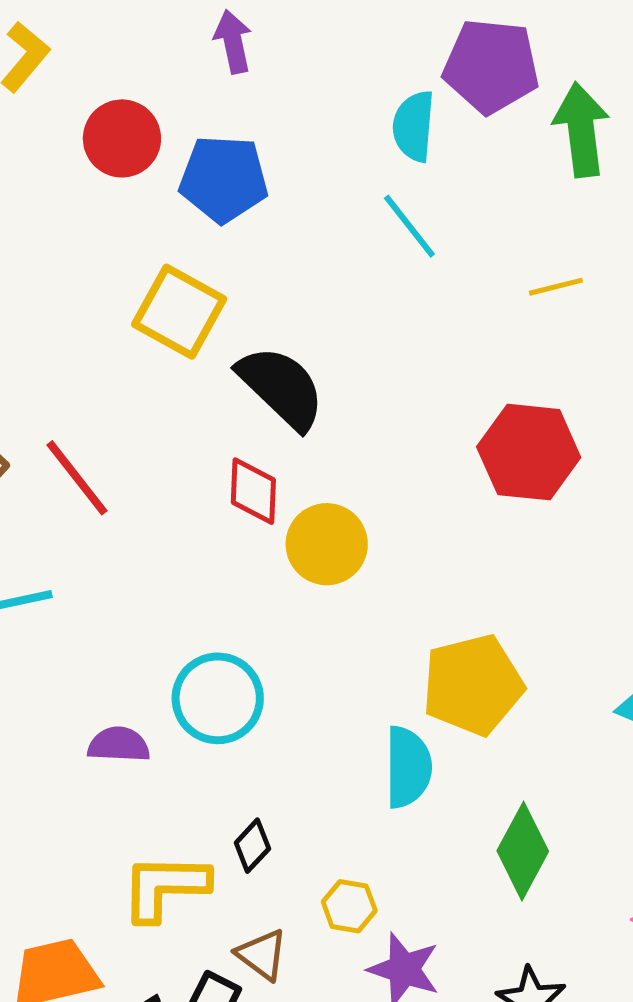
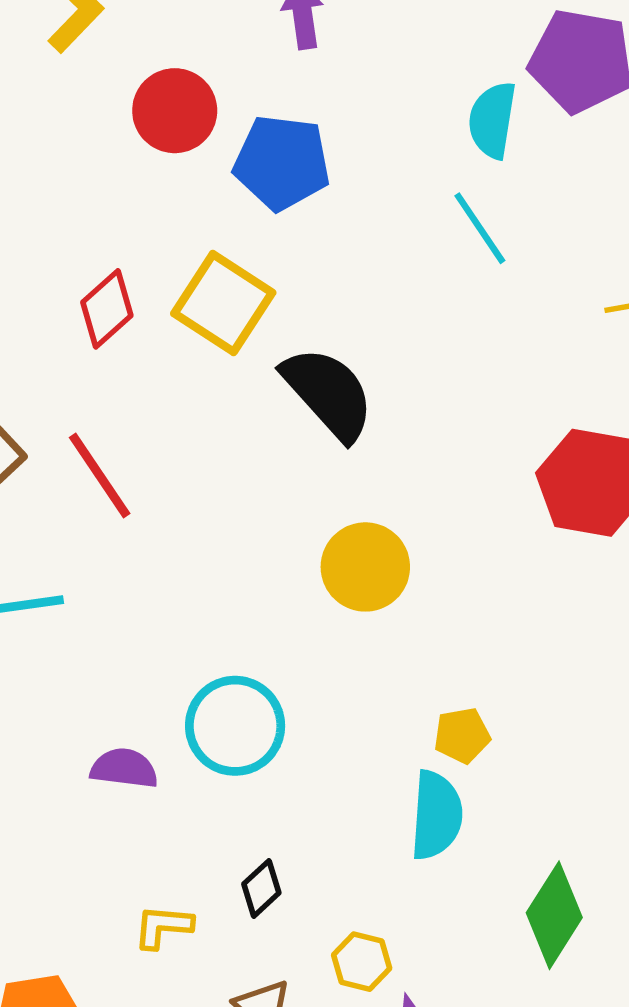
red diamond: (253, 491) -> (107, 309), moved, turned 42
yellow pentagon: (473, 685) -> (462, 735), moved, size x0.5
yellow L-shape: (165, 887) -> (163, 927), size x0.6

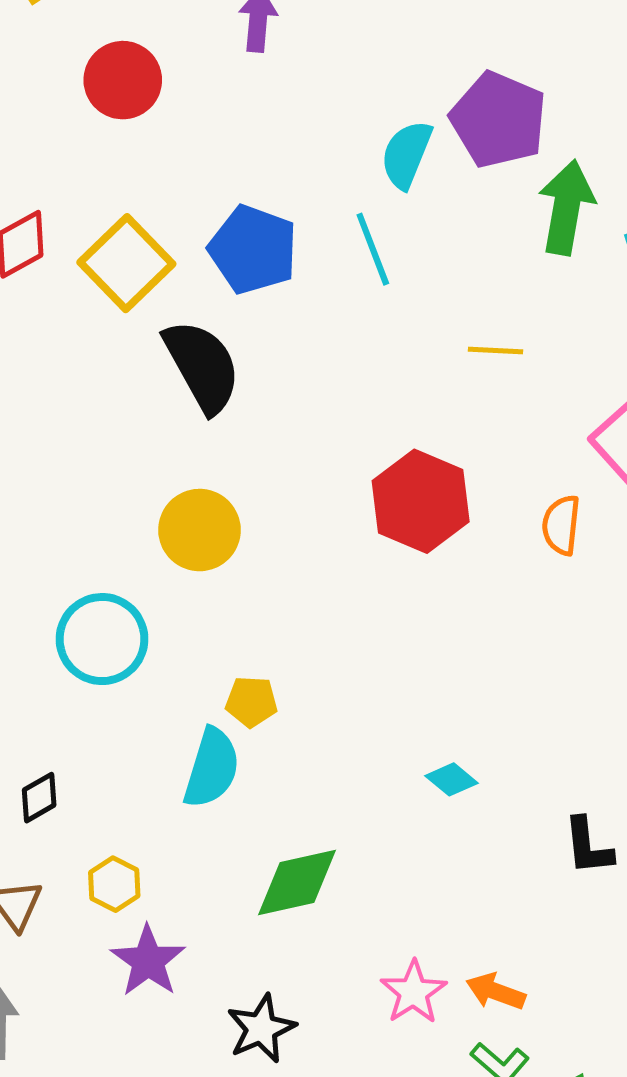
blue pentagon: (282, 162) -> (253, 250), moved
cyan circle: (235, 726) -> (102, 639), moved
green diamond: (554, 915) -> (297, 882), turned 32

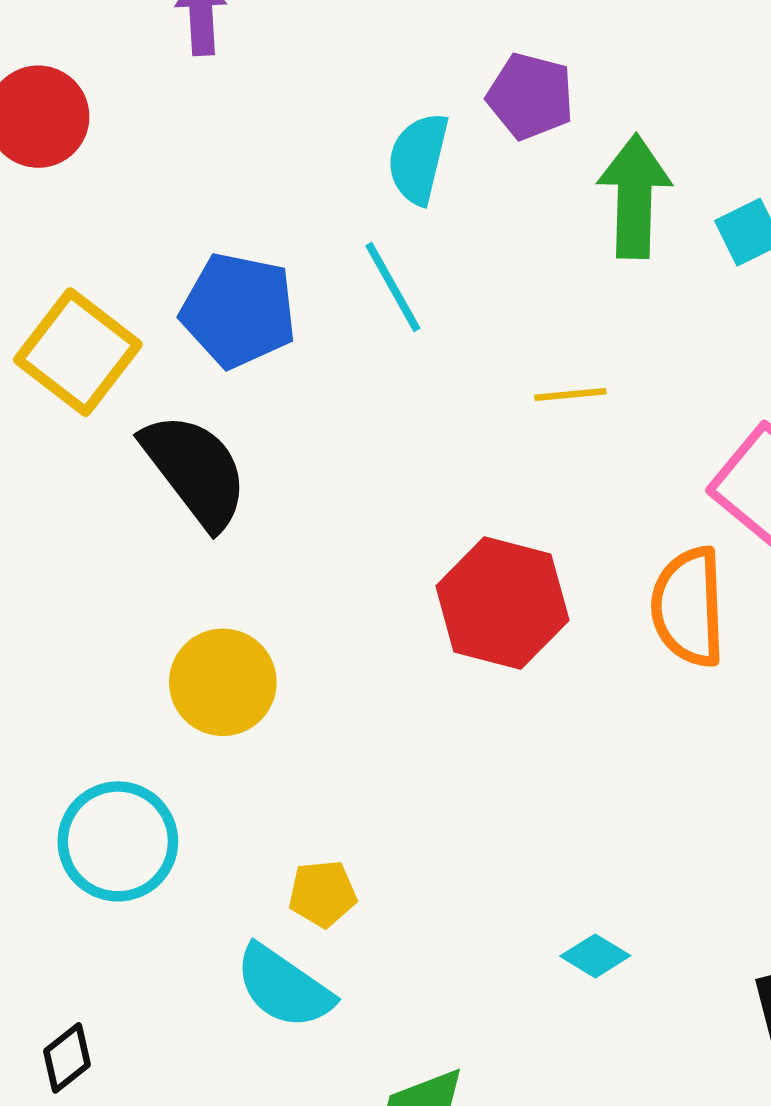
purple pentagon: (499, 120) -> (530, 96), size x0.7
orange semicircle: (561, 525) -> (688, 607), size x1.5
cyan semicircle: (212, 768) -> (284, 987), turned 116

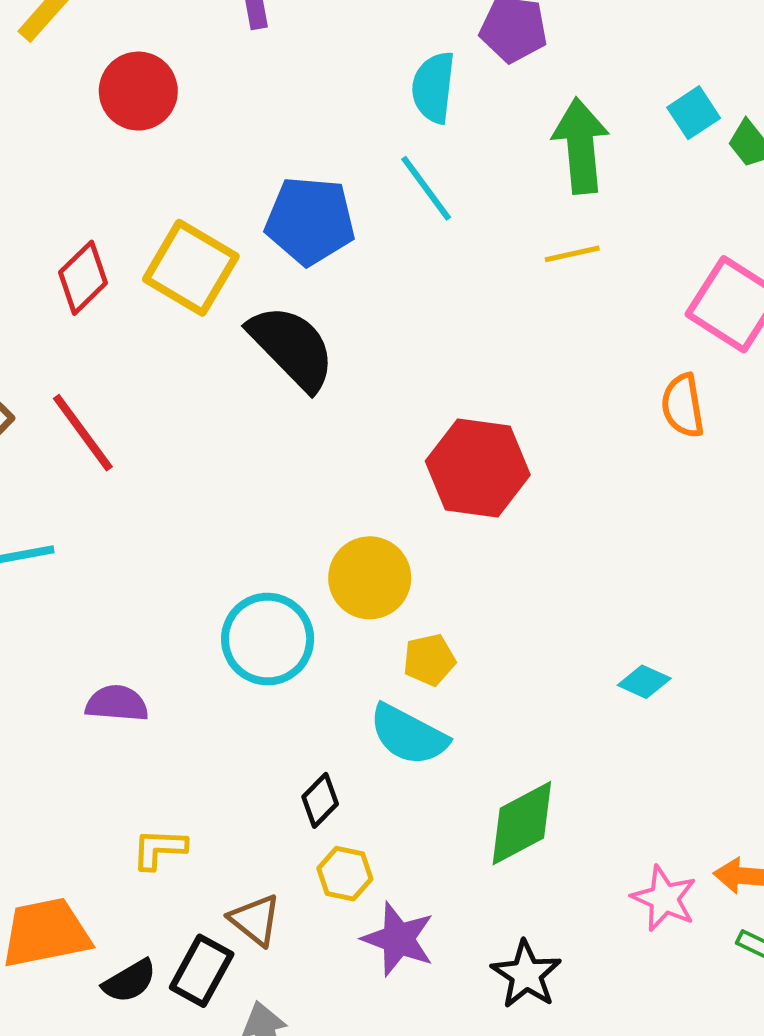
green arrow: (634, 196) -> (581, 146), moved
red hexagon: (502, 603) -> (478, 468), moved
orange semicircle: (688, 607) -> (683, 406), size x0.7
yellow circle: (223, 682) -> (370, 578), moved
black diamond: (67, 1058) -> (320, 800), moved

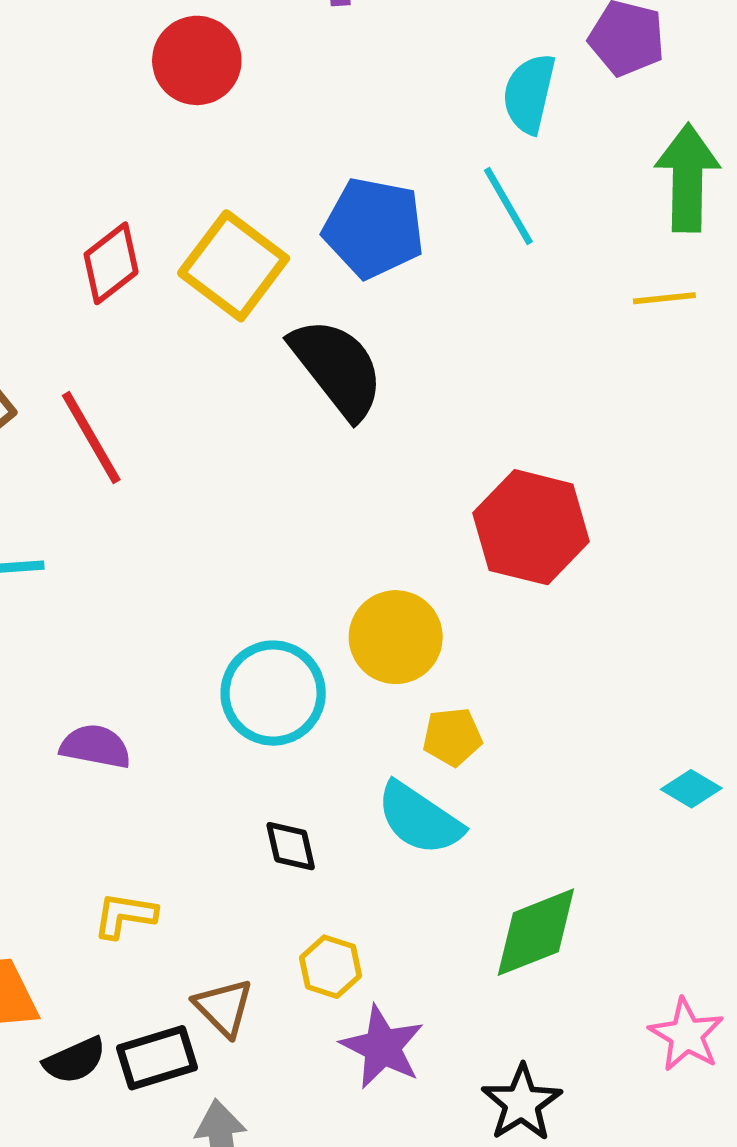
black diamond: (320, 800) -> (291, 846), moved, turned -64
black rectangle: (202, 971) -> (157, 1058), turned 38

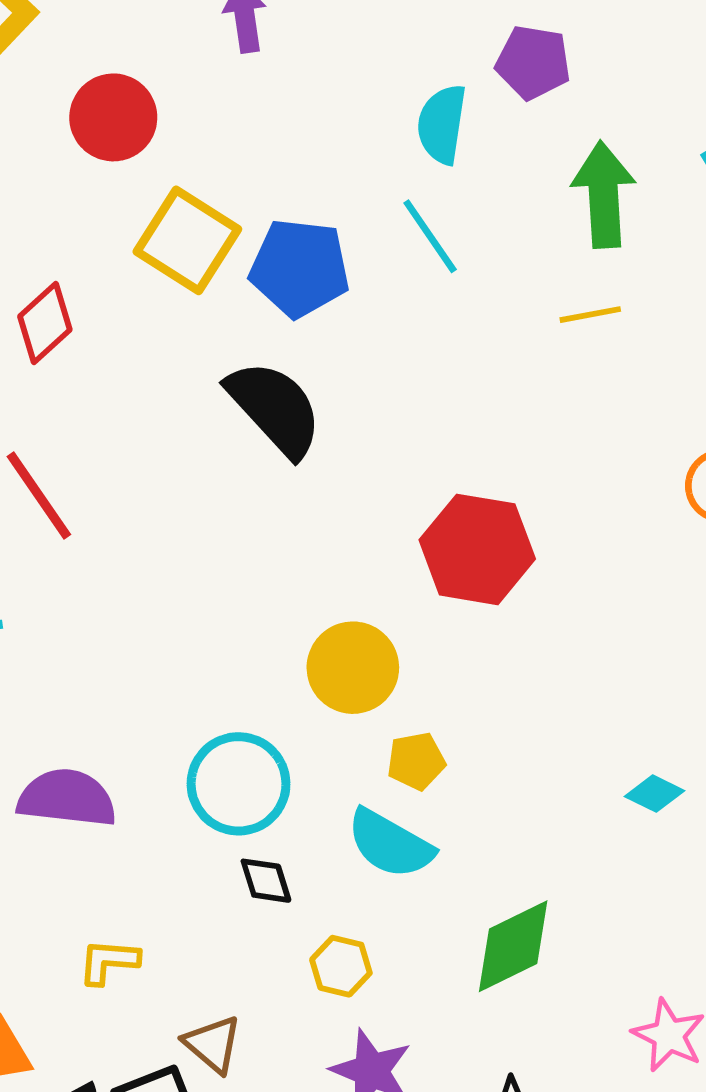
yellow square: (234, 266) -> (187, 240), moved
cyan circle: (273, 693) -> (239, 784), moved
purple semicircle: (96, 746) -> (67, 798), size x1.4
yellow hexagon: (330, 967) -> (341, 966), moved

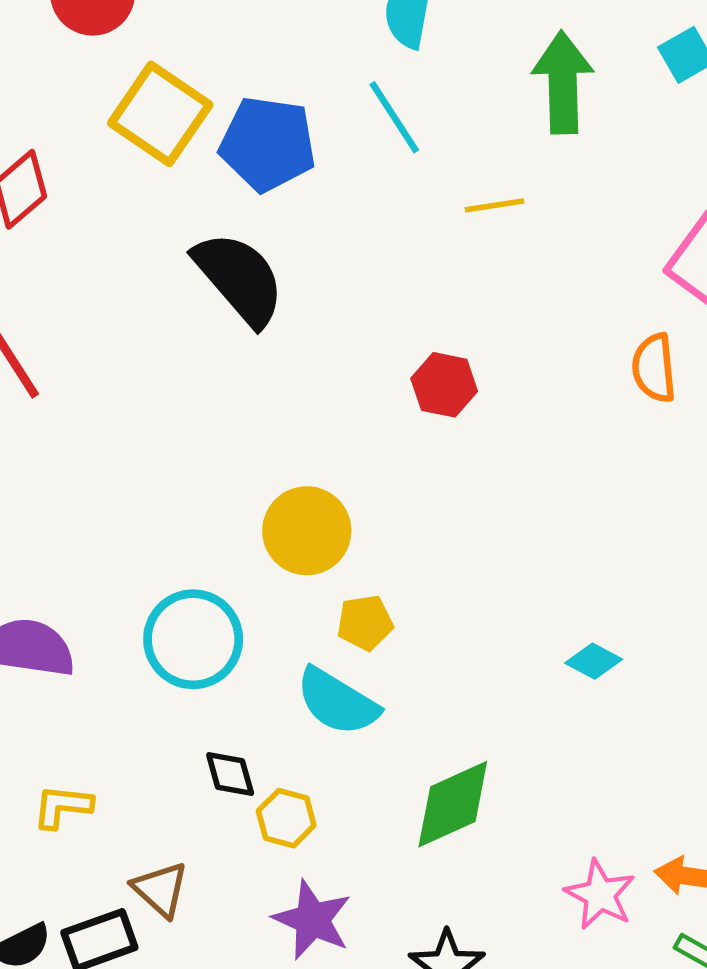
yellow line: (590, 315) -> (495, 205), moved
red hexagon: (477, 549) -> (444, 385), moved, size x0.6
black diamond: (266, 881) -> (230, 774), moved

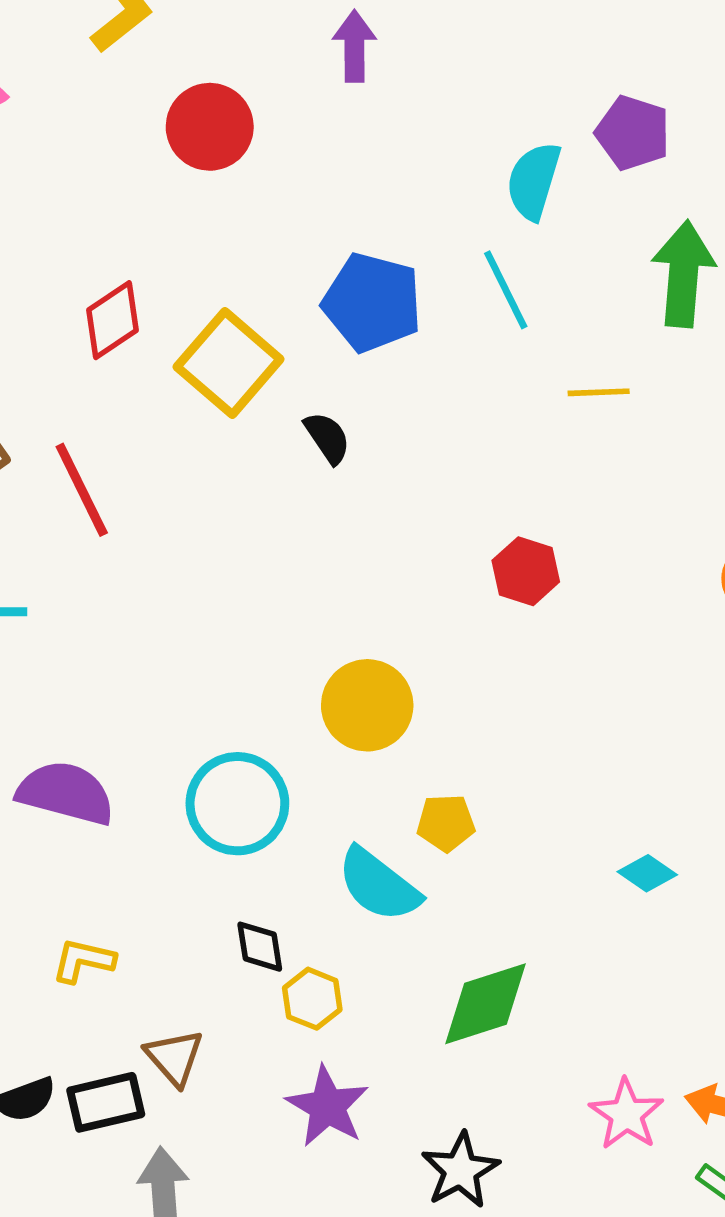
yellow square: (160, 114) -> (229, 363), moved
black semicircle: (239, 278) -> (327, 438), size x0.5
yellow pentagon: (365, 623) -> (446, 823), moved

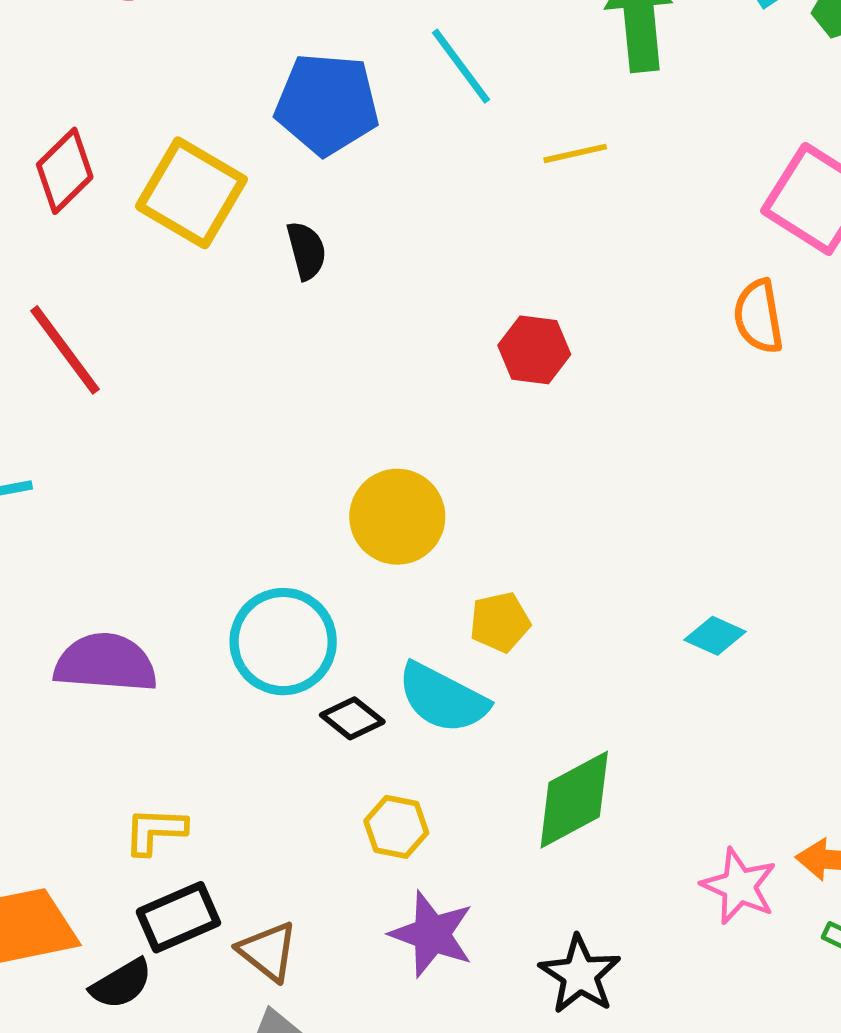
black semicircle: (327, 438) -> (306, 251), turned 30
black diamond: (260, 947) -> (352, 718), moved, turned -32
brown triangle: (174, 1057) -> (268, 951), moved
black rectangle: (106, 1102) -> (178, 917), moved

